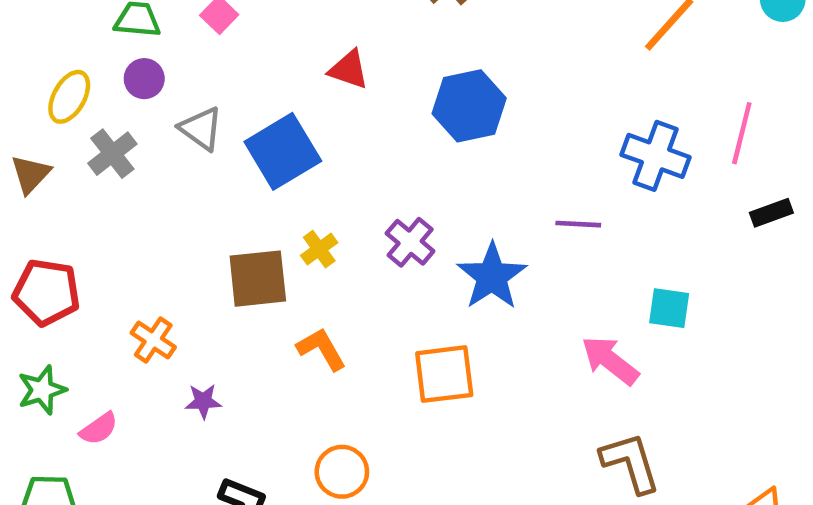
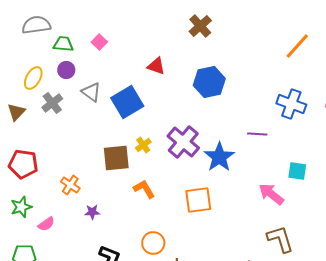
purple cross: (410, 242) -> (183, 142), size x1.5

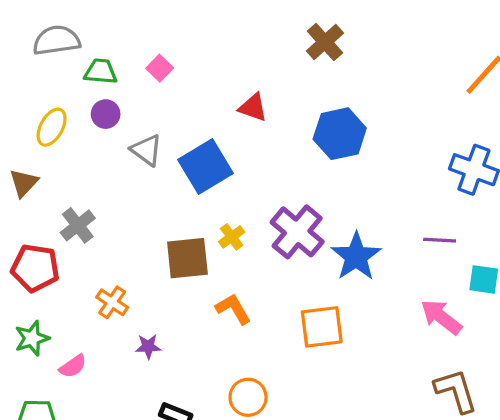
gray cross: (52, 103) -> (78, 225), moved
purple line: (257, 134) -> (440, 240), moved

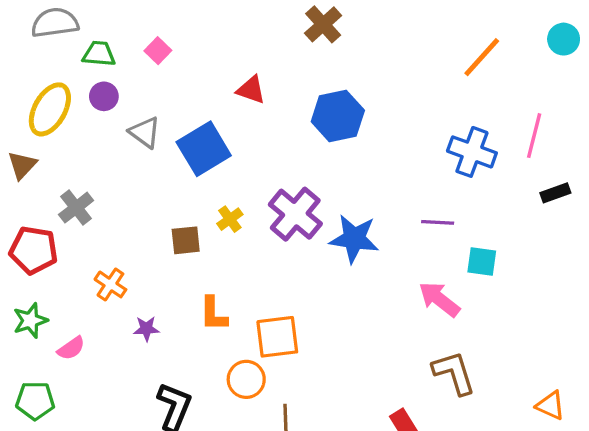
yellow ellipse: (52, 127) -> (50, 109), size x1.4
blue star: (356, 256) -> (354, 239), turned -30
brown square: (187, 258) -> (186, 240), size x0.7
orange L-shape: (233, 309) -> (213, 314), moved, turned -150
orange square: (322, 327) -> (277, 337), moved

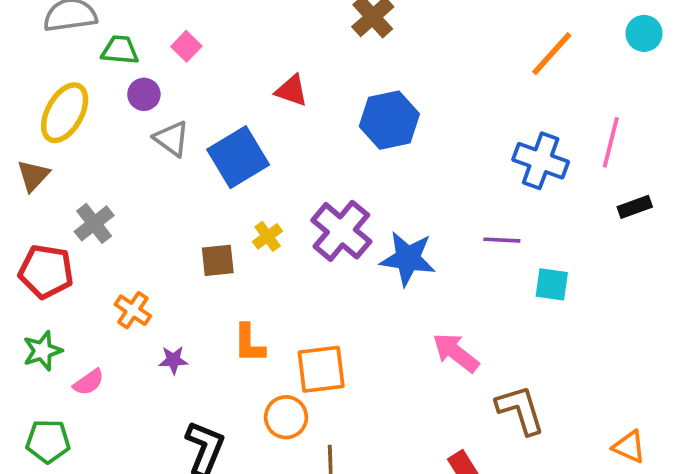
purple circle: (104, 96) -> (144, 94), moved
pink arrow: (439, 299) -> (456, 353), moved

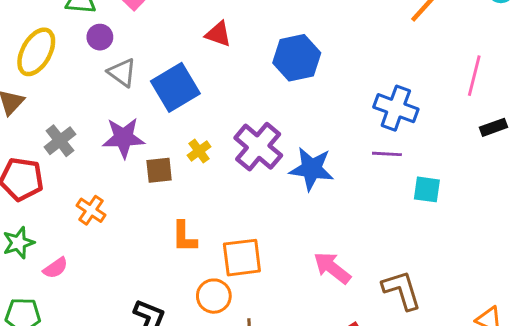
blue cross: (541, 161) -> (396, 108), moved
pink arrow: (456, 353) -> (332, 268), moved
purple star: (173, 360) -> (124, 138), moved, size x1.8

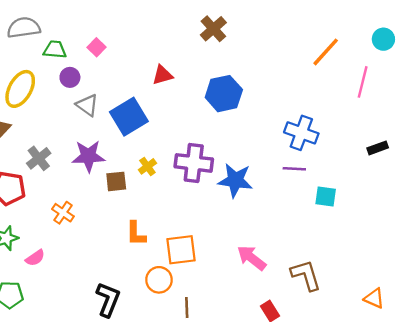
red triangle: (218, 34) -> (162, 75), turned -35
pink line: (474, 76) -> (363, 82), moved
purple cross: (258, 147) -> (194, 163), turned -33

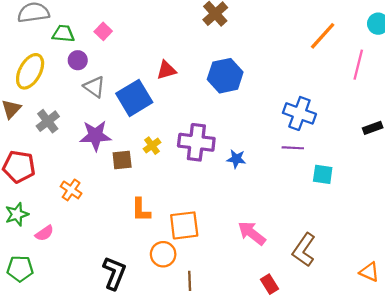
red triangle: (162, 75) -> (166, 70), moved
gray cross: (39, 158) -> (48, 121), moved
blue star: (235, 180) -> (236, 159), size x0.6
brown L-shape: (306, 275) -> (304, 250), turned -128

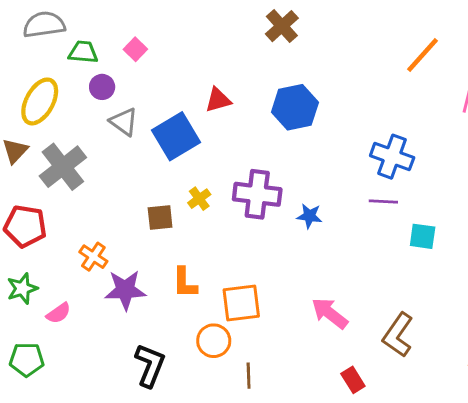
gray cross: (48, 121) -> (63, 167), size x1.5
purple star: (95, 136) -> (125, 290), moved

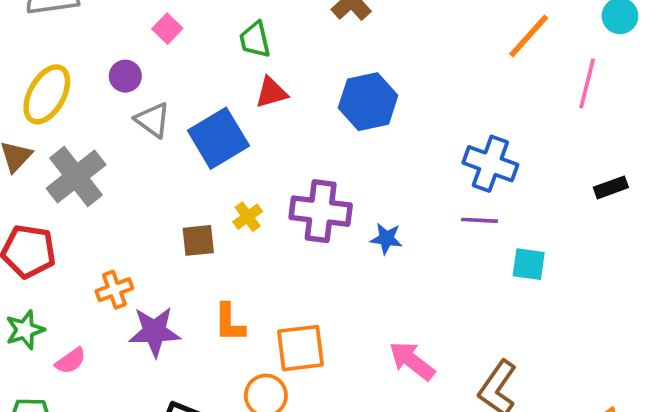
green trapezoid: (83, 52) -> (255, 40), moved, turned -108
orange cross: (93, 257) -> (114, 290), turned 36

